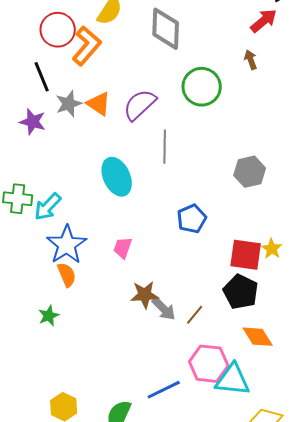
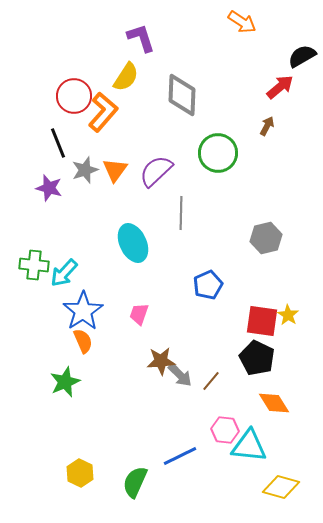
brown arrow: (251, 60) -> (267, 126), turned 48
orange triangle: (99, 104) -> (115, 170), turned 32
green star: (49, 316) -> (65, 382), size x1.4
pink hexagon: (209, 364) -> (225, 430), size x0.7

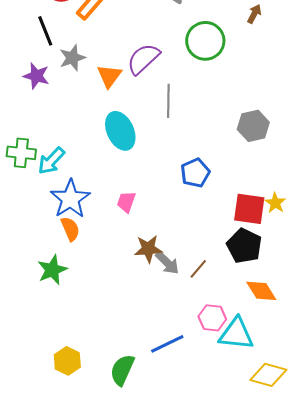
orange triangle: (115, 170) -> (109, 76), moved

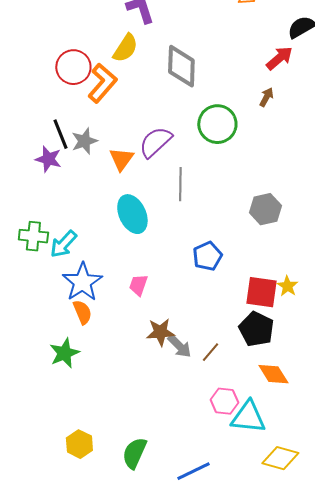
black line: (45, 31) -> (60, 134), moved
blue line: (167, 344) -> (193, 471), moved

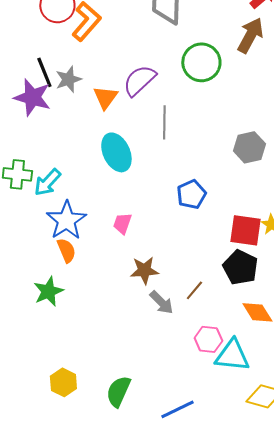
brown arrow: (266, 97) -> (250, 35), size x1.8
purple star: (48, 159) -> (32, 97), size x1.4
gray arrow: (179, 346) -> (161, 302), moved

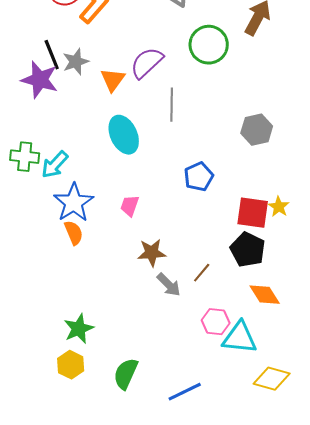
green star: (48, 291) -> (79, 329), moved

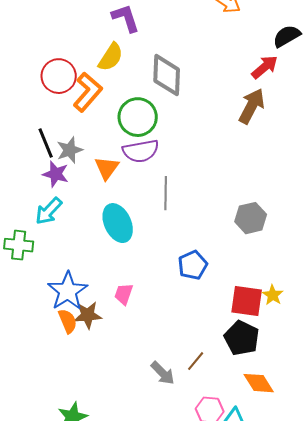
green circle: (209, 45) -> (138, 117), moved
purple semicircle: (147, 63) -> (141, 151), turned -147
purple star: (40, 80) -> (56, 174), moved, size x0.7
cyan arrow: (55, 165) -> (49, 211), moved
brown star: (152, 253) -> (88, 315), moved

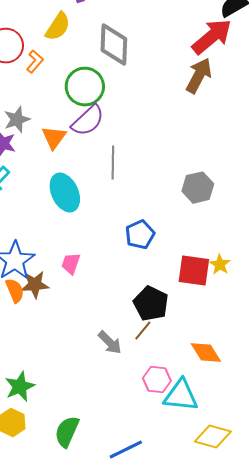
red arrow: (265, 67) -> (212, 37), size x1.5
orange L-shape: (88, 92) -> (35, 62), size x0.6
purple semicircle: (141, 151) -> (88, 121), turned -33
black pentagon: (242, 338) -> (151, 304), moved

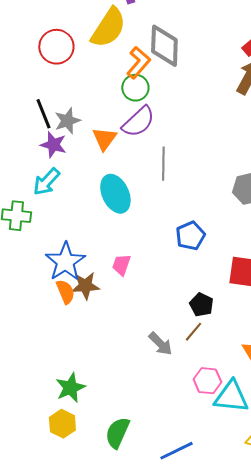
yellow semicircle: (58, 27) -> (108, 28), size x1.4
orange L-shape: (35, 62) -> (138, 63), moved, size x1.4
green circle: (85, 87) -> (135, 88), size x0.7
black pentagon: (151, 304) -> (201, 305), size x0.7

